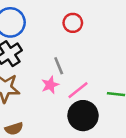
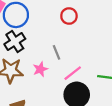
pink star: (50, 85) -> (40, 69), moved

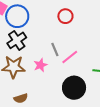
pink line: (73, 73) -> (70, 57), moved

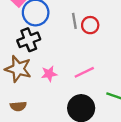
gray line: (55, 49) -> (74, 21), moved

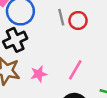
pink line: (84, 72) -> (75, 70), turned -30

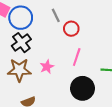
red circle: (78, 20) -> (71, 29), moved

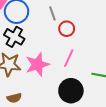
black cross: (21, 43) -> (14, 37), turned -30
pink star: (47, 67) -> (37, 64), size x1.6

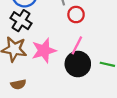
black circle: (71, 91) -> (78, 64), moved

